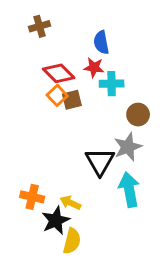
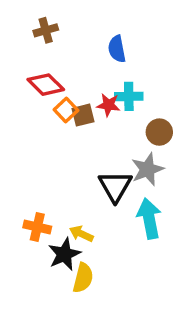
red star: (94, 67) -> (108, 105), moved
red diamond: (59, 73) -> (46, 85), moved

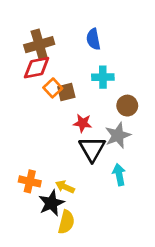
brown cross: (46, 30) -> (39, 45), moved, size x1.5
red diamond: (46, 85) -> (37, 68), turned -56
red star: (108, 105) -> (83, 123), moved
cyan arrow: (149, 219) -> (119, 175), size x0.7

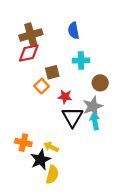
orange square: (53, 88) -> (42, 86), moved
cyan arrow: (119, 175) -> (95, 121), moved

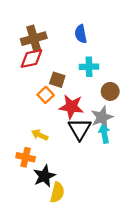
brown square: (52, 72) -> (57, 80), turned 32
red star: (65, 97) -> (71, 107), size x1.5
yellow arrow: (51, 147) -> (40, 135), moved

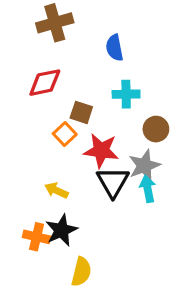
brown cross: (34, 39) -> (55, 23), moved
orange cross: (26, 157) -> (37, 237), moved
black star: (44, 176) -> (61, 230), moved

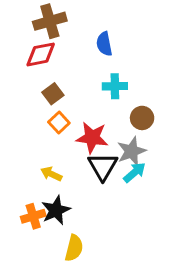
red diamond: (45, 83) -> (41, 54), moved
brown square: (81, 112) -> (53, 94), moved, turned 35
cyan arrow: (148, 189) -> (135, 172), turned 60
orange cross: (37, 237) -> (33, 216), turned -30

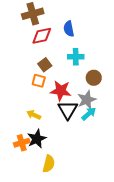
red diamond: (41, 54) -> (42, 36), moved
brown square: (53, 94) -> (45, 65), moved
orange square: (59, 122) -> (39, 81), turned -32

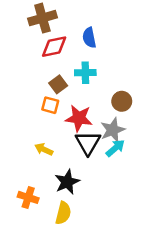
cyan cross: (76, 57) -> (85, 73), moved
black star: (37, 139) -> (67, 182), moved
orange cross: (22, 143) -> (28, 197), moved, turned 35

